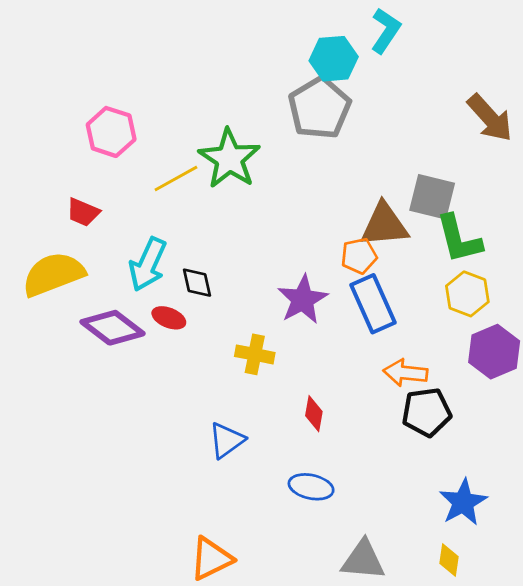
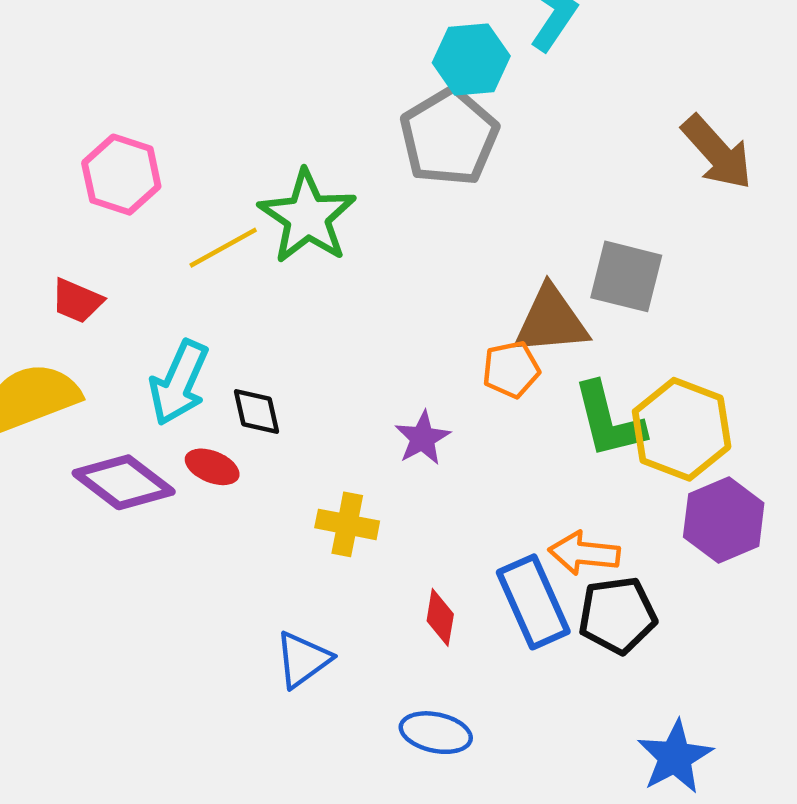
green L-shape: (459, 239) -> (609, 420), moved
yellow hexagon: (467, 294) -> (682, 429), size x1.4
purple star: (303, 300) -> (423, 438), size x0.7
blue rectangle: (373, 304) -> (533, 602), moved

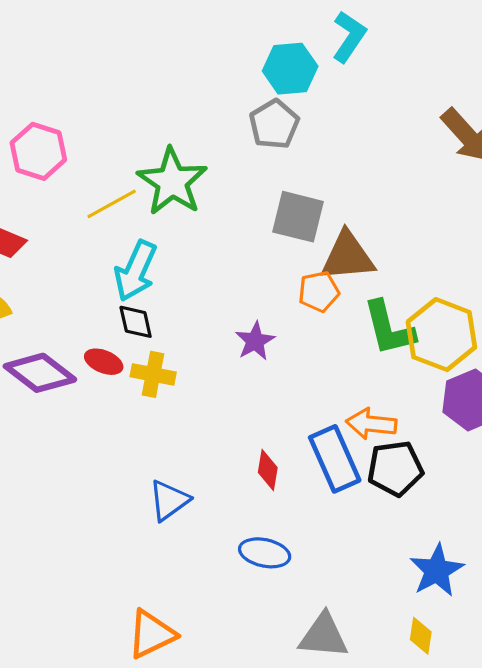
gray pentagon: (449, 137) -> (274, 124), size x0.7
gray square: (626, 276) -> (298, 217), moved
cyan arrow: (179, 383) -> (136, 271), moved
yellow cross: (347, 524) -> (153, 374), moved

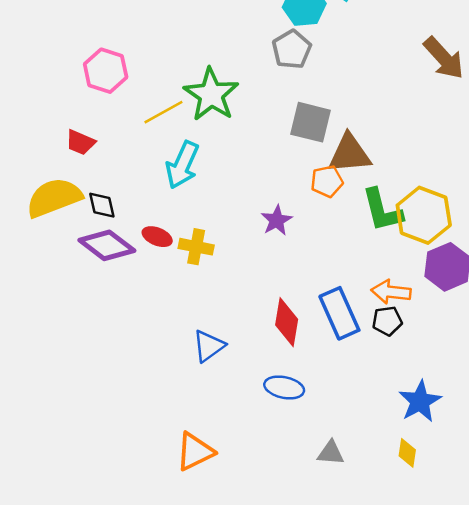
black diamond: (136, 322) -> (102, 205), moved
orange arrow: (371, 424) -> (391, 292), moved
black pentagon: (395, 468) -> (387, 321), size x0.7
red diamond: (268, 470) -> (287, 322), size x1.5
gray triangle: (324, 636) -> (331, 453), size x0.7

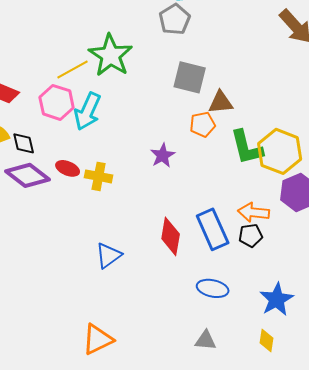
pink hexagon: (106, 71) -> (57, 102), moved
brown triangle: (349, 154) -> (221, 102), size x0.7
blue ellipse: (284, 387) -> (213, 288), moved

